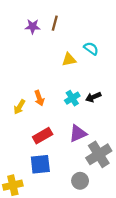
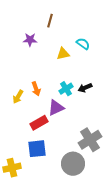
purple star: (33, 26) -> (30, 40), moved
purple triangle: (78, 133) -> (56, 108), moved
gray circle: (80, 181) -> (73, 164), size x1.5

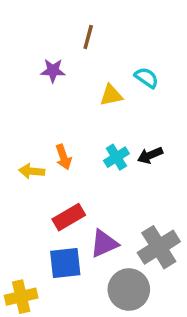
yellow arrow: (18, 97) -> (32, 171), turned 64
purple triangle: (56, 108) -> (104, 244), moved

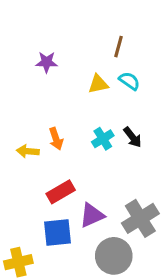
brown line: (88, 37) -> (118, 47), moved
cyan semicircle: (146, 78) -> (129, 81), moved
black arrow: (150, 155) -> (132, 137), turned -105

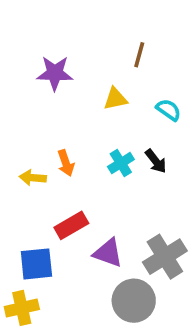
purple star: (47, 62) -> (55, 73), size x1.4
cyan semicircle: (129, 81) -> (169, 110), moved
purple triangle: (92, 215) -> (108, 253), turned 44
blue square: (58, 232) -> (36, 264), moved

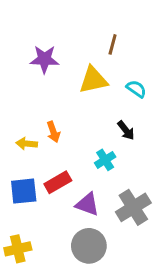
yellow triangle: (115, 99) -> (93, 80), size x1.5
cyan cross: (121, 163) -> (105, 160), moved
blue square: (36, 264) -> (24, 191), moved
gray circle: (134, 301) -> (89, 246), moved

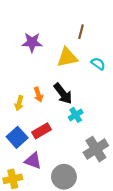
black arrow: (126, 130) -> (63, 94), moved, size x1.5
yellow arrow: (27, 144) -> (19, 103), turned -80
blue square: (24, 191) -> (17, 137), turned -36
purple triangle: (87, 204) -> (33, 161), moved

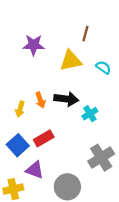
black arrow: (63, 94) -> (66, 99), turned -45
cyan cross: (76, 115) -> (90, 114), moved

